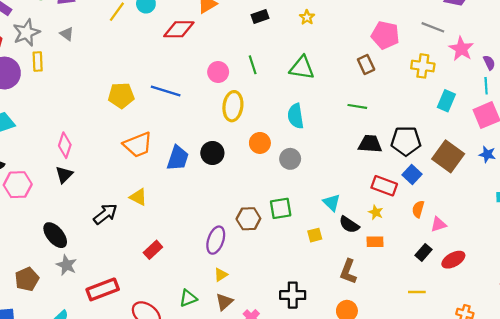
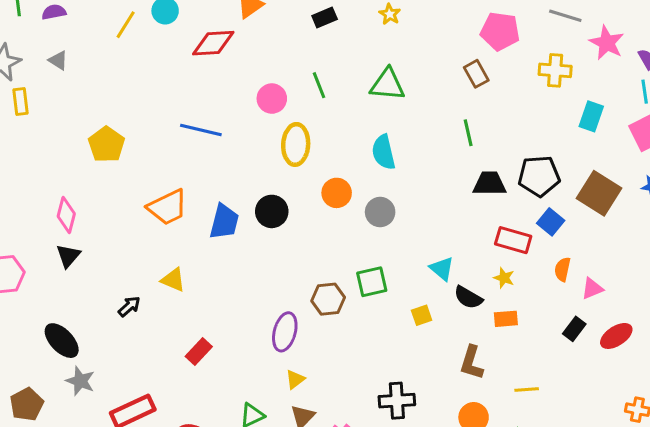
yellow pentagon: (121, 95) -> (107, 144), moved, turned -30
green line: (357, 106) -> (468, 133), turned 72
black arrow: (105, 214) -> (129, 306), size x0.7
yellow line: (417, 292) -> (527, 390), moved

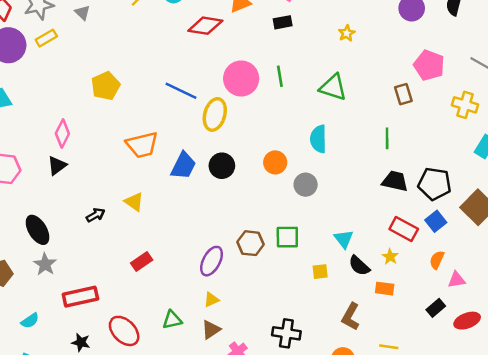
black rectangle: (325, 17) -> (283, 22), moved
pink circle: (272, 99) -> (241, 78), size x1.5
yellow rectangle: (21, 101) -> (46, 38), turned 54
yellow ellipse: (296, 144) -> (215, 114), moved

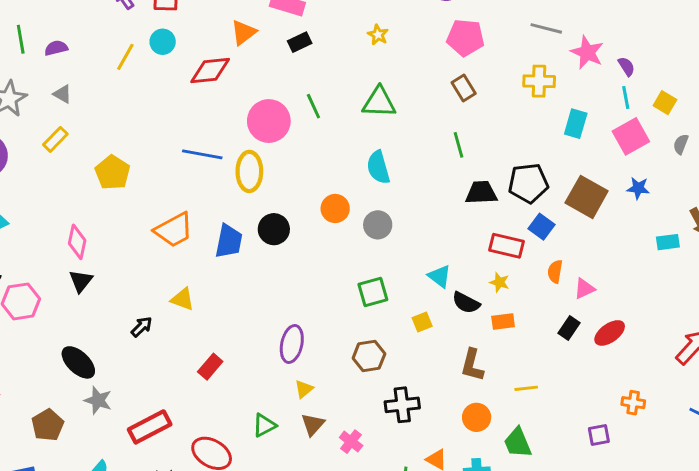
yellow rectangle: (46, 38) -> (55, 139), moved
pink pentagon: (429, 65) -> (465, 38), moved
brown hexagon: (251, 243) -> (369, 356), moved

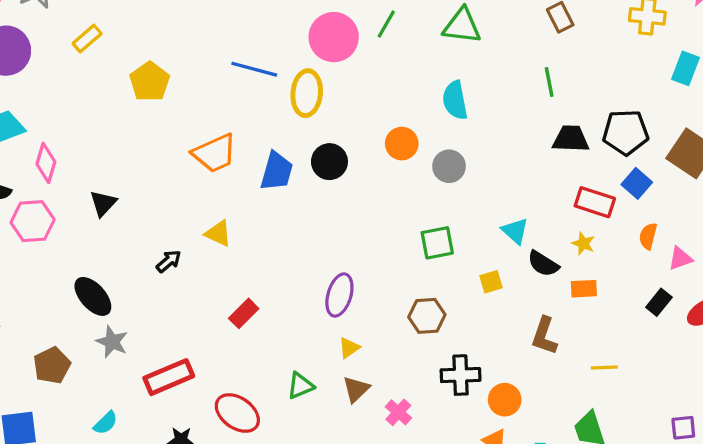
green line: (313, 106) -> (386, 24), turned 50
pink diamond: (77, 242) -> (46, 163), moved
orange circle: (477, 417) -> (505, 400), moved

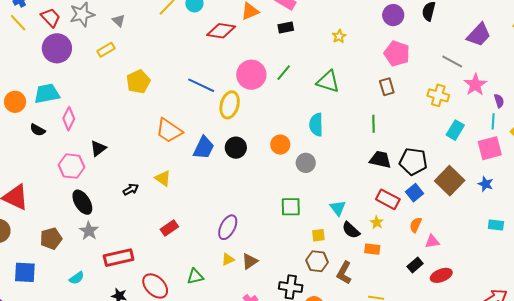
orange trapezoid: (215, 153) -> (169, 131), turned 48
pink hexagon: (33, 221) -> (72, 166), moved
brown hexagon: (427, 316) -> (317, 261), moved
brown triangle: (356, 389) -> (250, 261), moved

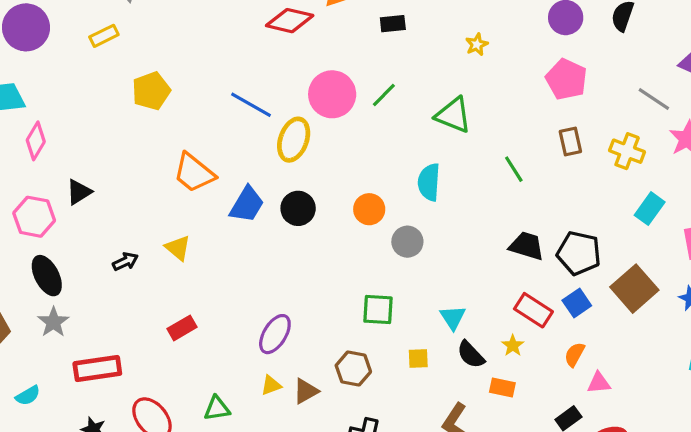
brown rectangle: (387, 87) -> (570, 141), moved
green line: (373, 124) -> (514, 169), moved, turned -36
brown hexagon: (317, 261) -> (353, 369), moved

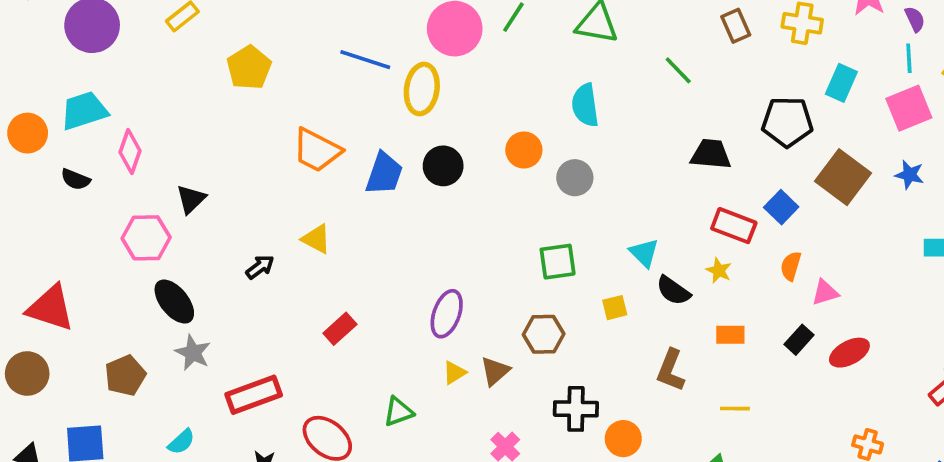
black pentagon: (579, 253) -> (787, 122), moved
orange rectangle: (502, 388) -> (730, 335), moved

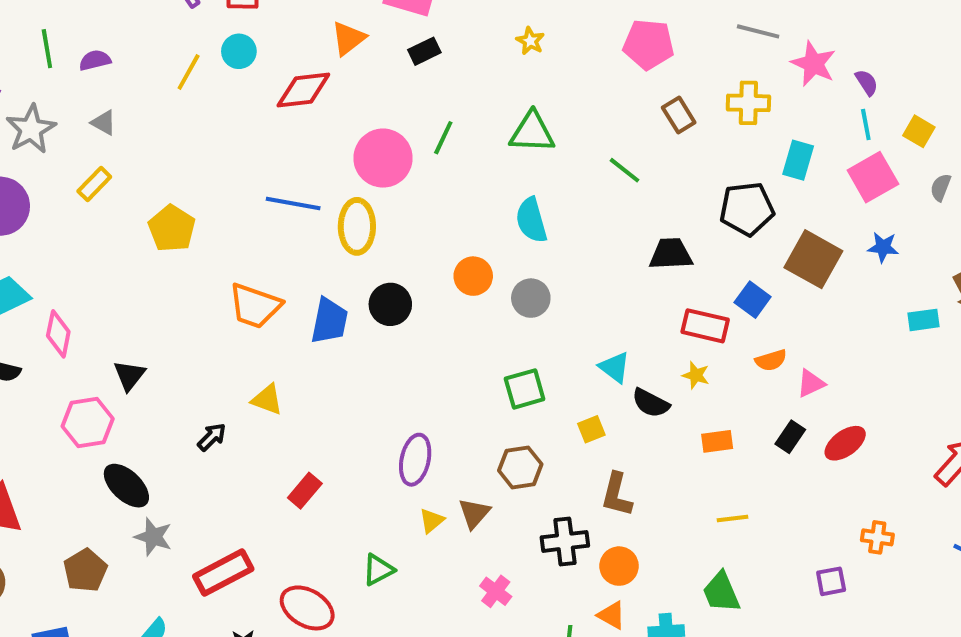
orange semicircle: (791, 266) -> (771, 360), turned -116
brown L-shape: (671, 370) -> (617, 495), moved

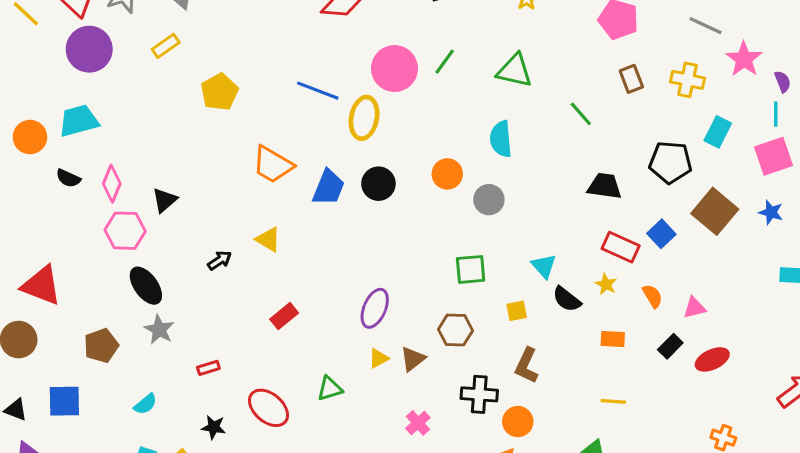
pink diamond: (58, 334) -> (112, 184), moved
orange semicircle: (771, 360) -> (653, 296), moved, turned -115
red rectangle: (223, 573) -> (208, 368), size x0.5

